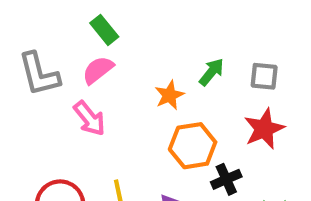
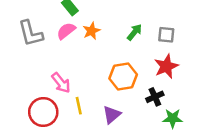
orange star: (169, 95) -> (91, 31), moved
pink arrow: (89, 118) -> (61, 83), moved
black cross: (226, 179) -> (155, 97), moved

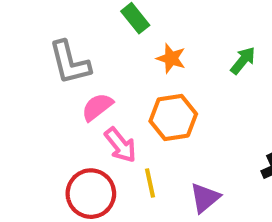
pink semicircle: (66, 31) -> (97, 107), moved
orange star: (91, 31) -> (171, 58), turned -30
orange hexagon: (123, 77) -> (173, 118), moved

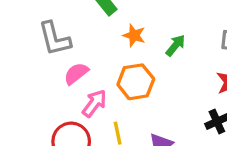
green arrow: (243, 60) -> (176, 45), moved
pink arrow: (120, 145) -> (94, 103), turned -104

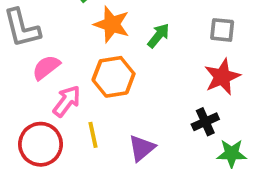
orange star: (134, 35) -> (112, 24), size x1.4

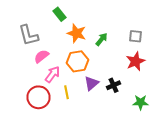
black cross: (205, 122) -> (114, 85), moved
purple triangle: (142, 148) -> (92, 83), moved

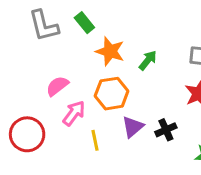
gray L-shape: (28, 35) -> (44, 26), moved
red circle: (38, 97) -> (27, 134), moved

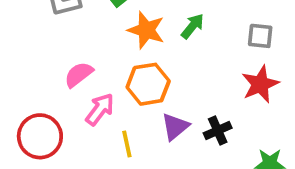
green arrow: (148, 60) -> (193, 26), moved

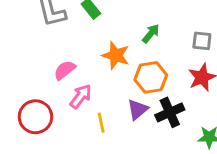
orange star: (146, 30) -> (116, 55), moved
orange hexagon: (148, 84) -> (151, 77), moved
black cross: (218, 131) -> (170, 112), size x1.4

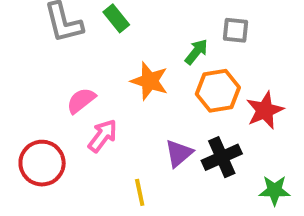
gray square: (202, 41) -> (235, 30), moved
orange hexagon: (151, 77) -> (218, 91), moved
yellow line: (101, 123) -> (140, 192), moved

